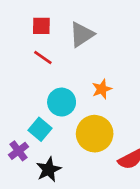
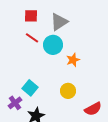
cyan circle: (62, 102) -> (53, 45), moved
yellow circle: (95, 134) -> (68, 91), size x0.6

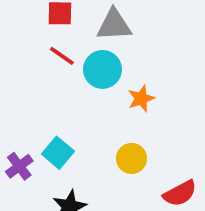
gray triangle: (59, 22) -> (114, 25), turned 30
purple cross: (15, 103) -> (19, 166), moved

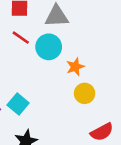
yellow circle: (132, 158) -> (85, 93), moved

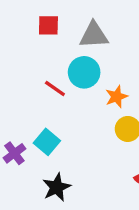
red line: (21, 38) -> (55, 89), moved

